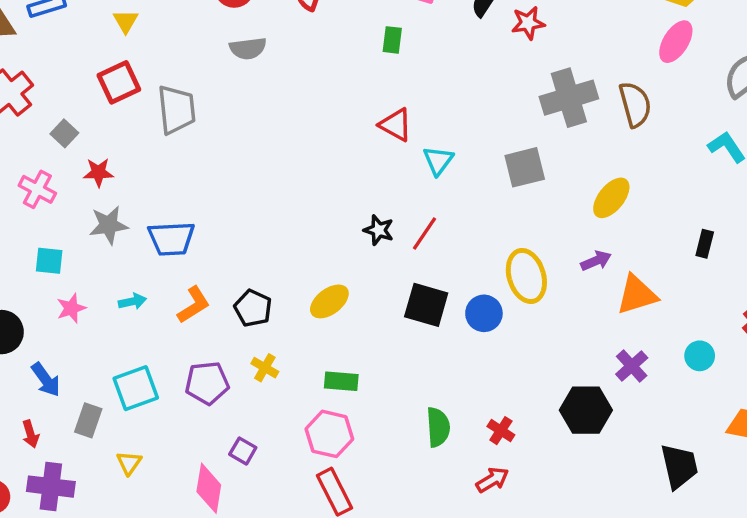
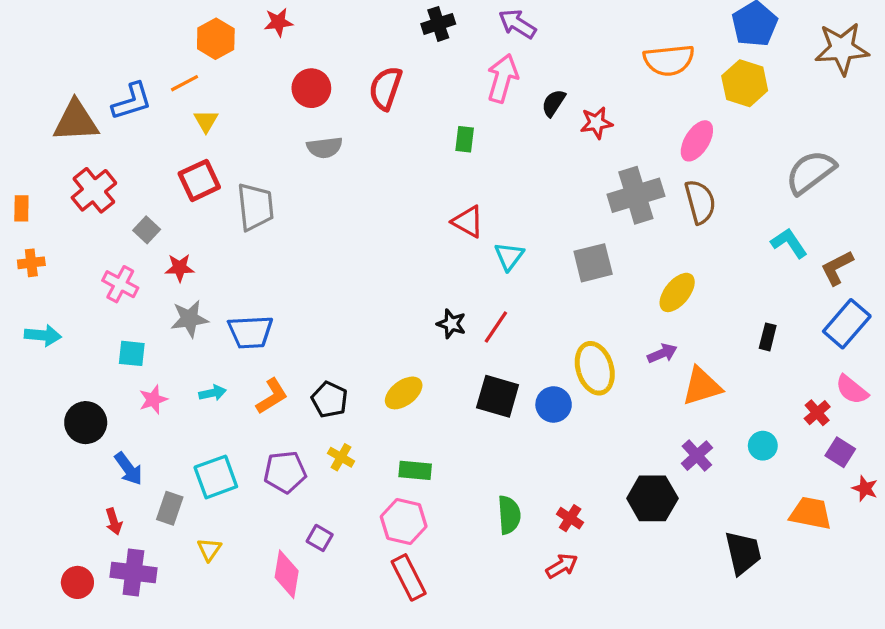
pink ellipse: (676, 42) -> (697, 141), moved

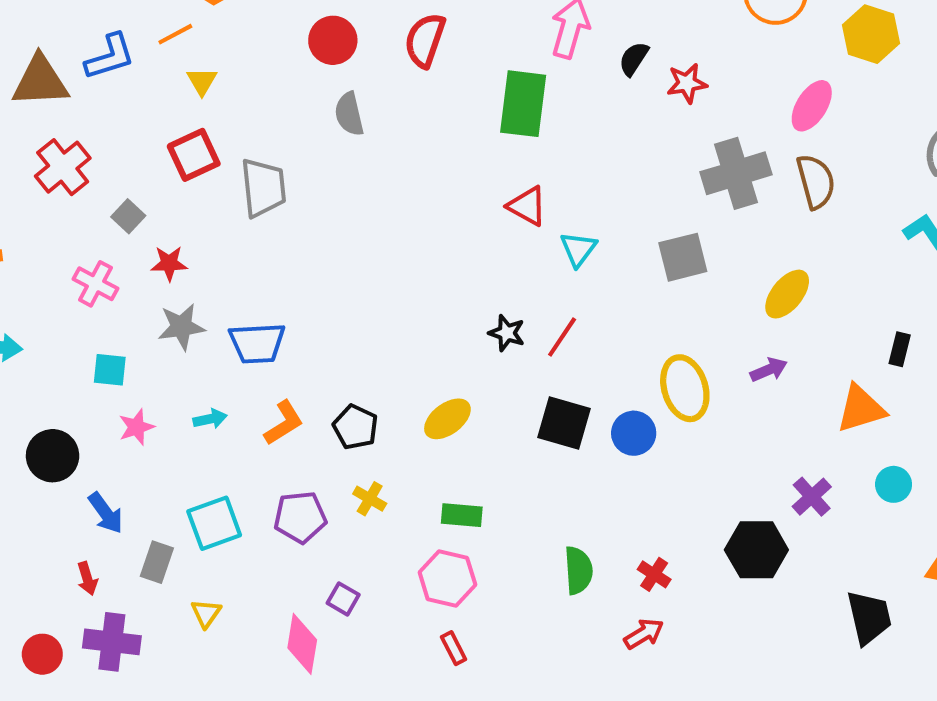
green rectangle: (465, 139) -> (523, 104), size x2.0
gray semicircle: (325, 147) -> (349, 114), turned 84
orange triangle: (702, 386) -> (861, 409), moved
red rectangle: (409, 577) -> (454, 648), size x0.6

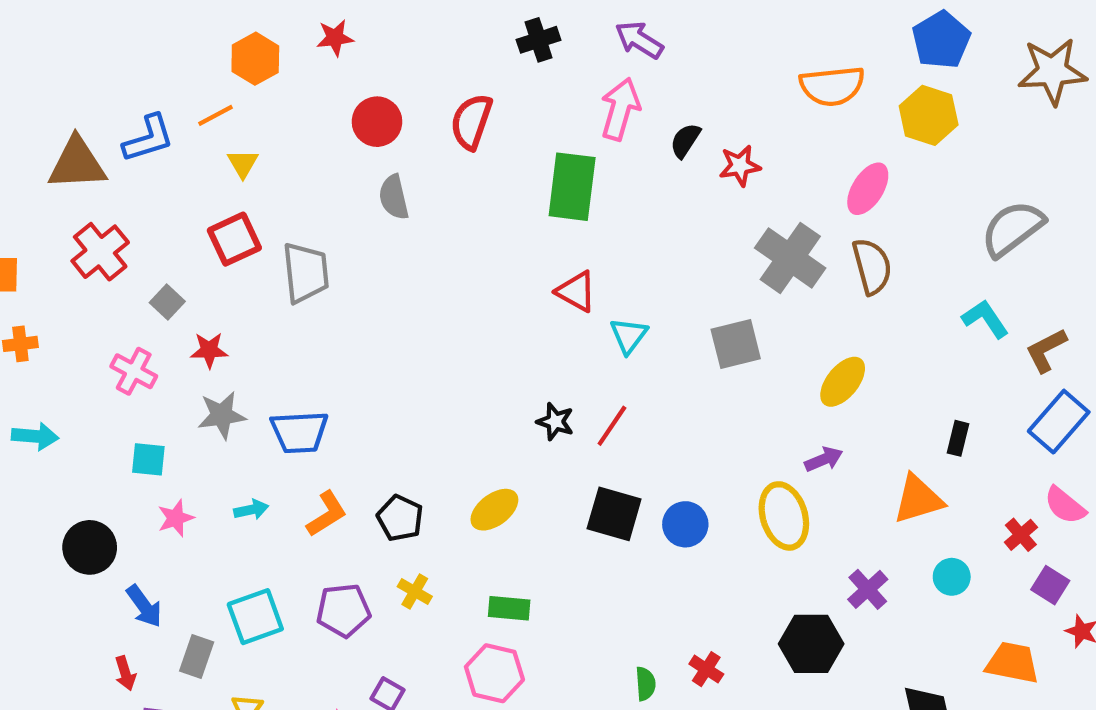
gray cross: (736, 173) -> (790, 258), turned -38
yellow ellipse: (685, 388) -> (784, 516), moved
green semicircle: (578, 570) -> (645, 684), moved, size x0.7

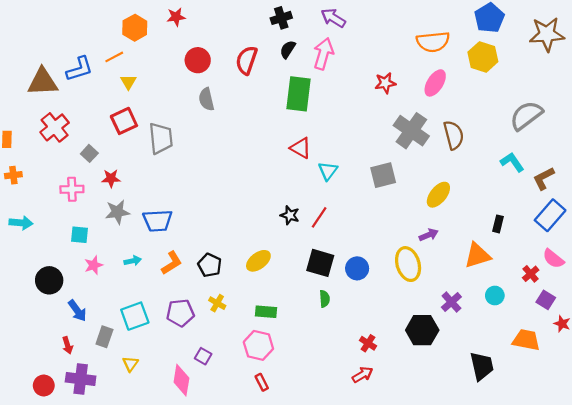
black semicircle: (685, 141) -> (288, 49), moved
pink ellipse: (868, 189) -> (435, 83), moved
pink cross: (134, 371) -> (72, 189), turned -30
green semicircle: (645, 684) -> (325, 299), moved

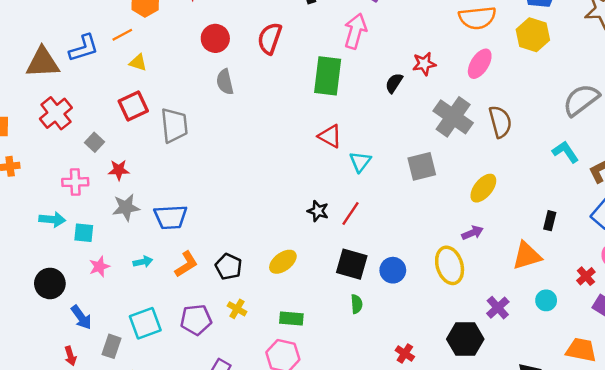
black semicircle: (288, 49) -> (394, 83), moved
yellow triangle: (128, 82) -> (138, 63), turned -42
cyan arrow: (21, 223) -> (52, 219), moved

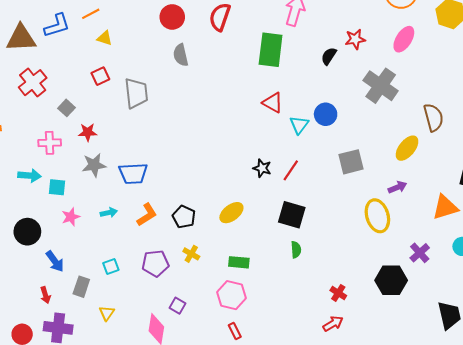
red square: (133, 106) -> (100, 76), size x0.7
brown semicircle: (500, 122) -> (433, 117), moved
gray square: (422, 166) -> (351, 162), moved
blue circle: (393, 270) -> (326, 114), moved
cyan square: (145, 323) -> (111, 267), size x0.6

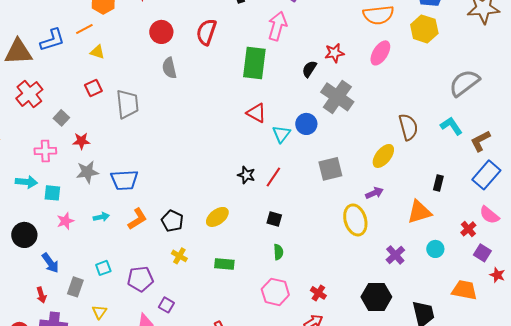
gray cross: (381, 86) -> (337, 97), moved
black square: (292, 215) -> (274, 219), size x0.6
purple pentagon: (155, 263) -> (140, 279), moved
black hexagon: (391, 280) -> (376, 297), moved
pink hexagon: (231, 295) -> (275, 292), moved

